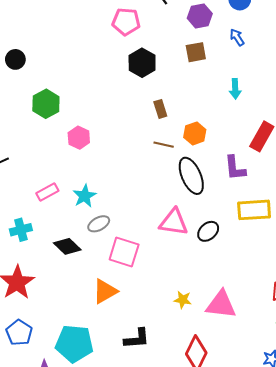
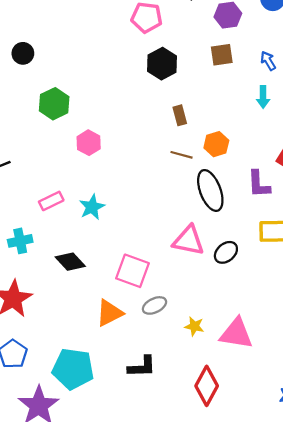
blue arrow: (237, 37) -> (268, 61), moved
gray ellipse: (99, 224) -> (154, 305), moved

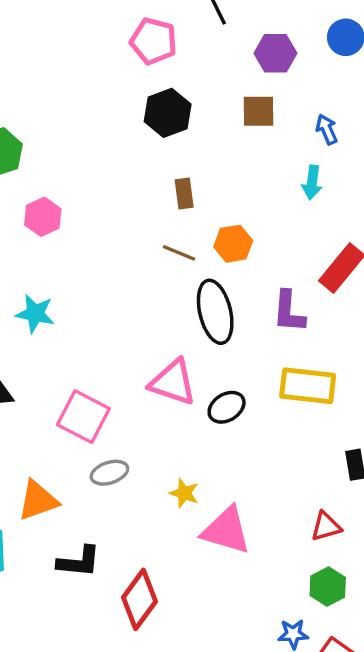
cyan star: (92, 207) -> (35, 314), turned 30
orange triangle: (109, 313) -> (38, 500), moved
yellow star: (194, 326) -> (184, 493), moved
red diamond: (207, 386) -> (140, 599), moved

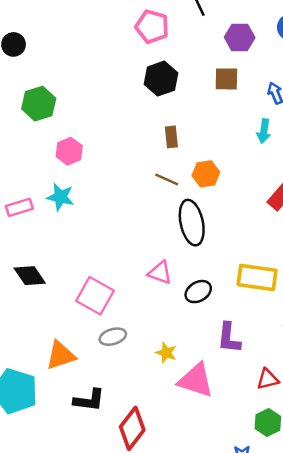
purple L-shape: (289, 312) -> (229, 338), moved
cyan star: (35, 314) -> (60, 197), moved
pink triangle: (173, 382) -> (160, 273), size x0.7

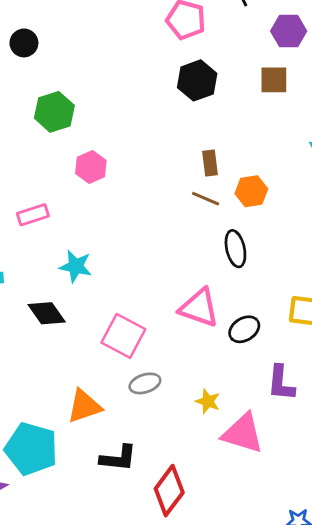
brown rectangle: (171, 137) -> (210, 163), moved
cyan star: (60, 197) -> (76, 266), moved
pink rectangle: (19, 207) -> (33, 215), moved
black ellipse: (192, 223) -> (235, 249), size x0.7
pink triangle: (160, 273) -> (199, 308), size x1.4

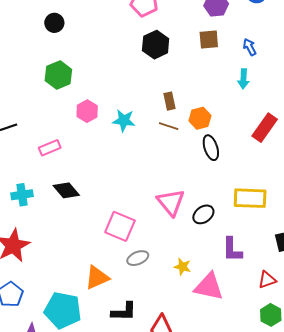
black circle: (24, 43) -> (54, 23), moved
black ellipse: (235, 249) -> (211, 148), moved
cyan star: (76, 266) -> (124, 120), moved
pink triangle: (199, 308) -> (171, 202), turned 36
black diamond: (47, 313) -> (66, 190), moved

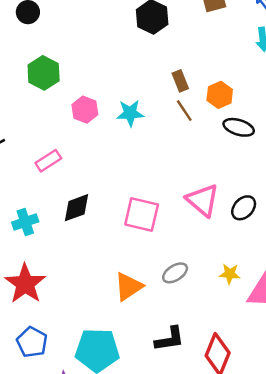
brown line: (169, 126) -> (184, 111), turned 48
black ellipse: (211, 148) -> (239, 127), turned -45
black diamond: (66, 190) -> (77, 208), turned -60
pink square: (120, 226) -> (142, 215), moved
orange triangle: (97, 278) -> (128, 287), moved

